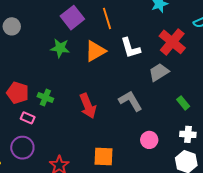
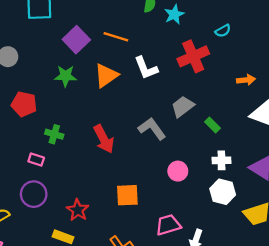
orange line: (107, 18) -> (116, 37), turned -50
red cross: (172, 42) -> (193, 56), turned 32
gray trapezoid: (159, 72) -> (183, 107), moved
red pentagon: (18, 93) -> (24, 104), moved

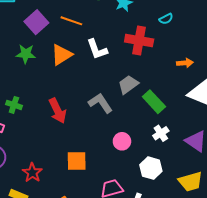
red cross: (193, 56) -> (139, 41), turned 32
green rectangle: (213, 125) -> (154, 102), size x1.6
white cross: (221, 160) -> (161, 133), turned -35
white hexagon: (223, 192) -> (151, 168), moved

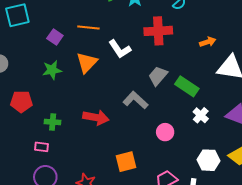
purple square: (36, 22) -> (55, 37), size x0.7
red arrow: (58, 111) -> (96, 117), turned -40
white hexagon: (151, 168) -> (209, 160), moved

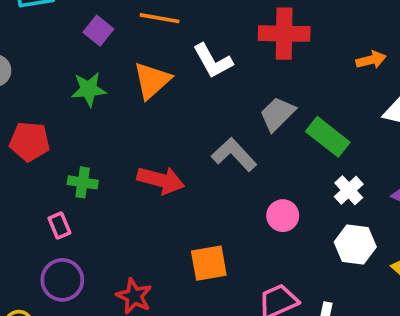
pink rectangle: (41, 147) -> (59, 225), turned 56
white hexagon: (209, 160) -> (355, 245), moved

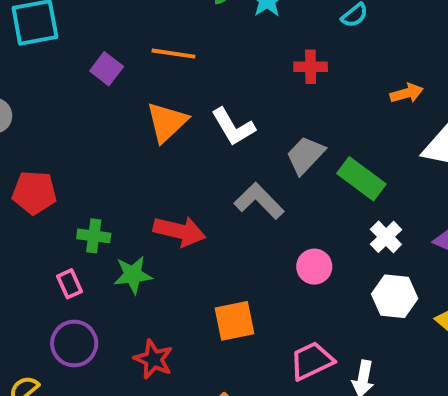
red cross: (284, 34) -> (311, 67), size x0.6
white L-shape: (213, 61) -> (233, 127), moved
green star: (89, 89) -> (133, 275), moved

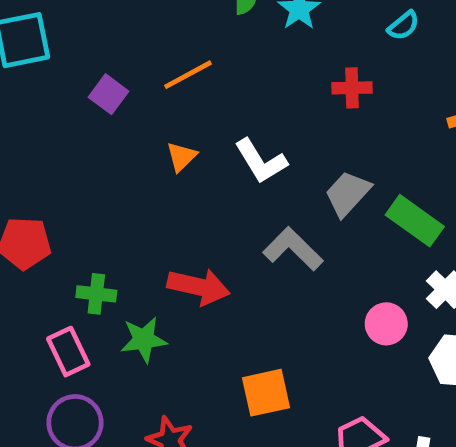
orange line: (173, 54) -> (188, 75), turned -36
orange triangle: (167, 122) -> (181, 157), size x0.6
pink circle: (314, 267) -> (386, 324), moved
pink rectangle: (69, 284) -> (68, 352), size x1.4

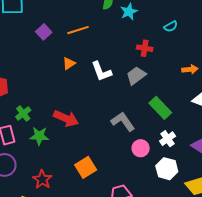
gray trapezoid: (348, 194) -> (136, 76), moved
gray L-shape: (293, 249) -> (123, 122), moved
green cross: (96, 294) -> (23, 113), turned 35
orange square: (266, 393) -> (86, 167), turned -30

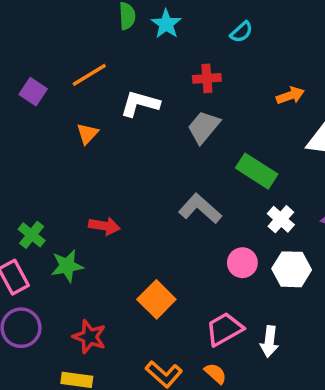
white L-shape: (101, 71) -> (140, 104), moved, turned 140
red arrow: (66, 118) -> (104, 226), size x0.7
pink circle: (141, 148) -> (242, 263), moved

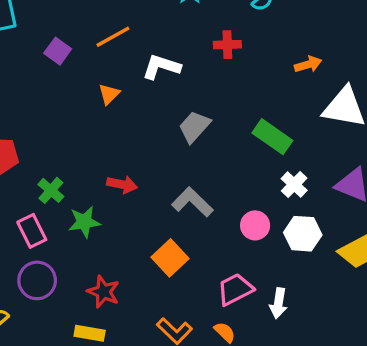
gray trapezoid: (204, 127) -> (194, 127), moved
gray L-shape: (200, 209) -> (192, 202), moved

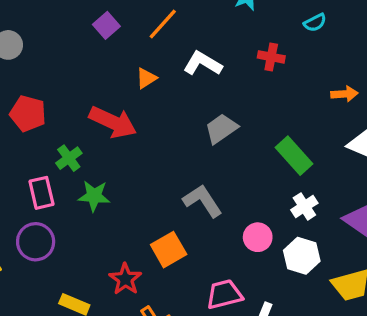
orange line: (113, 37) -> (163, 24), turned -32
red arrow: (122, 184) -> (113, 122), moved, size x1.6
red star: (103, 292) -> (125, 279), moved

